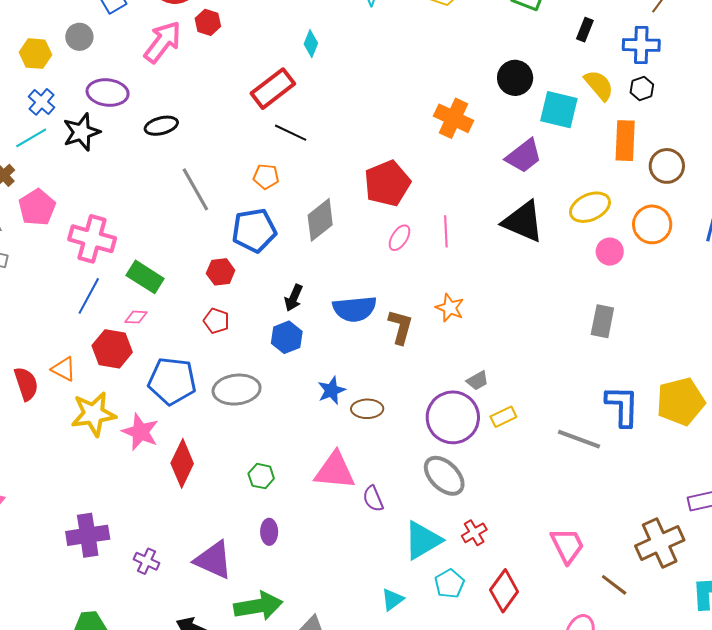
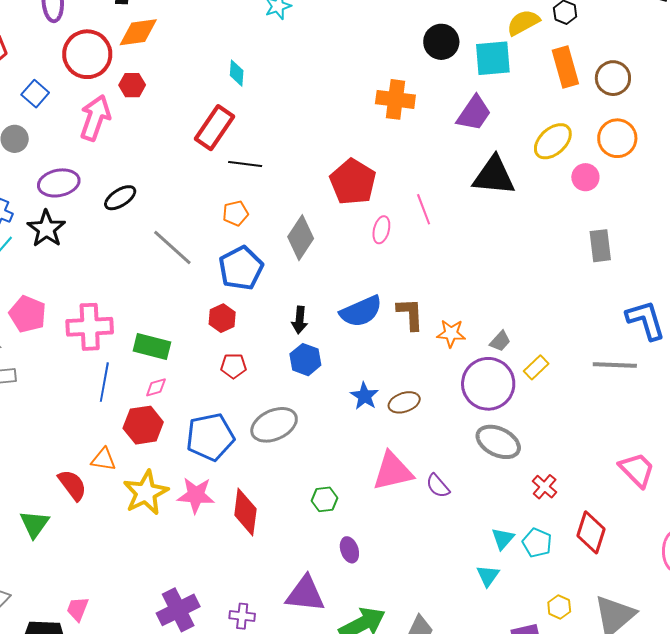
yellow semicircle: (599, 85) -> (523, 23), turned -60
orange star: (450, 308) -> (451, 333), moved
cyan triangle: (423, 540) -> (503, 539), moved, size x0.6

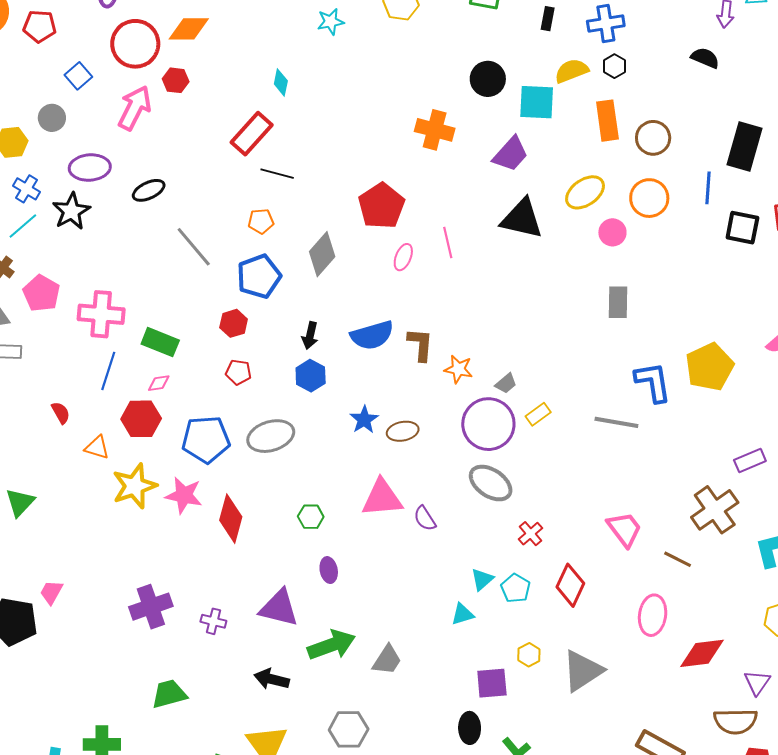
red semicircle: (72, 485) -> (61, 413), moved, size x0.7
cyan triangle: (488, 576) -> (462, 614), turned 30

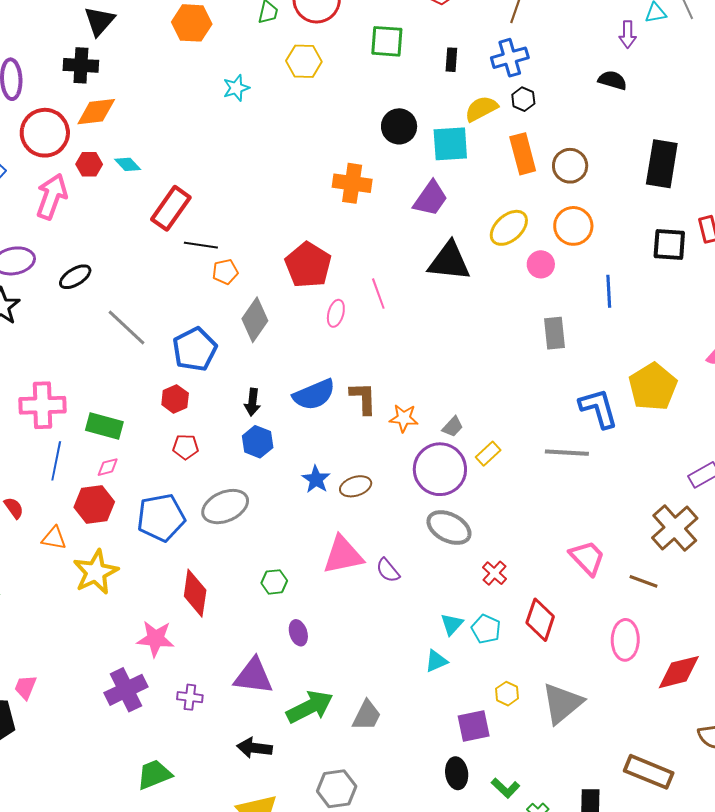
cyan diamond: (281, 82) -> (128, 164), moved, turned -48
blue line: (708, 188) -> (609, 291), moved
orange pentagon: (261, 221) -> (225, 272), moved
pink star: (184, 495) -> (156, 639), moved

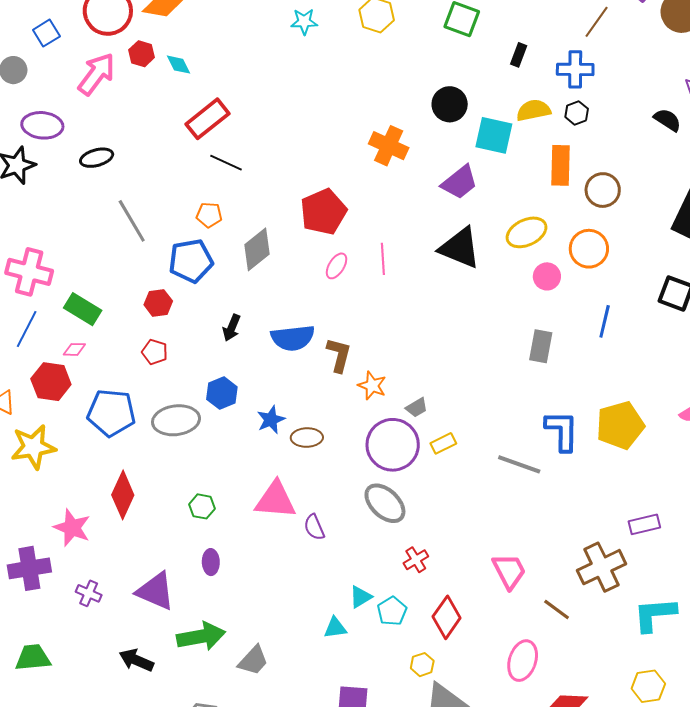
orange pentagon: (225, 272) -> (209, 215), moved
blue hexagon: (258, 442) -> (222, 393), moved
yellow hexagon: (507, 694) -> (422, 665), moved

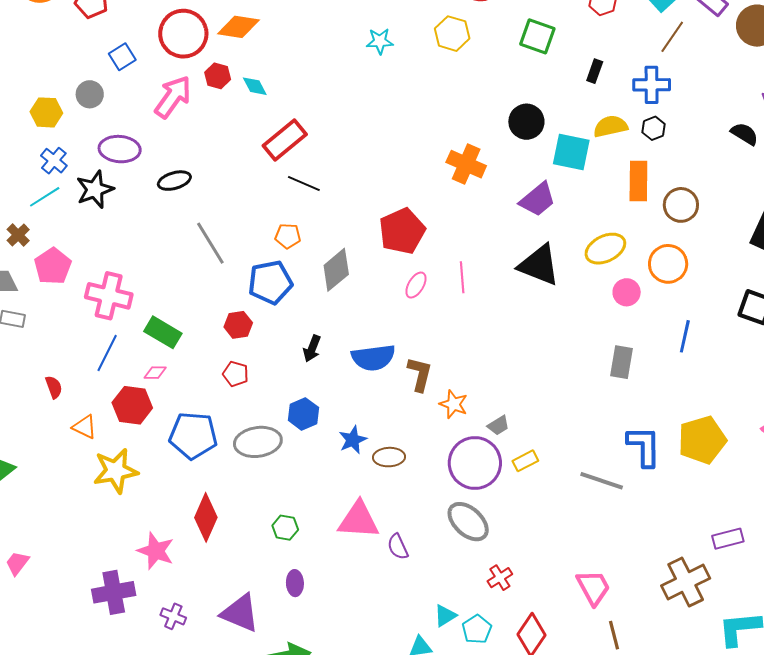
brown line: (557, 610) -> (614, 635), moved, turned 40

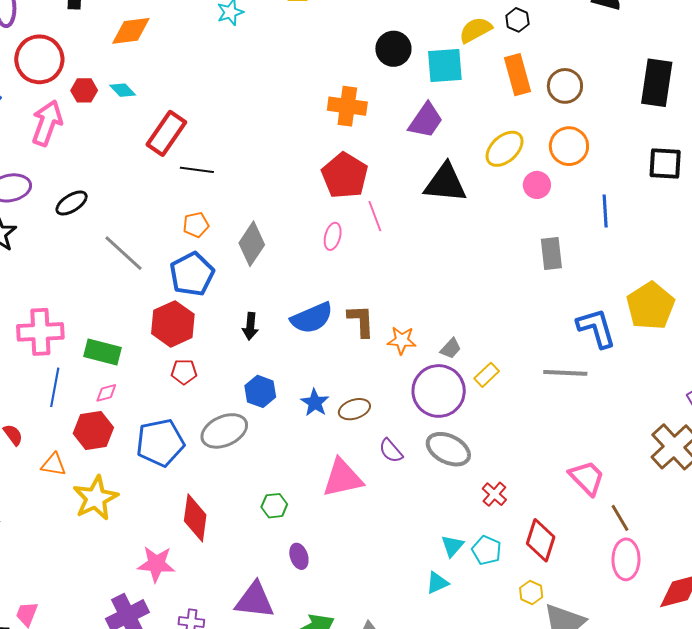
orange diamond: (238, 27) -> (131, 31), moved
red pentagon: (402, 231) -> (345, 176), moved
red hexagon: (238, 325) -> (173, 324), size x1.6
purple semicircle: (398, 547) -> (391, 451), moved

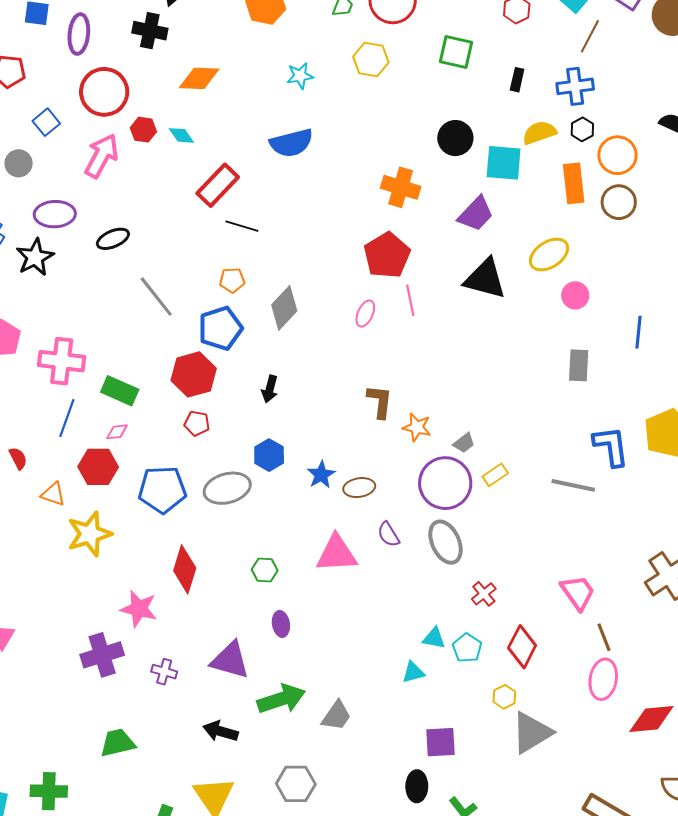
orange circle: (569, 146) -> (617, 155), moved
blue semicircle: (312, 318) -> (291, 143), moved
gray ellipse: (448, 449) -> (446, 542), turned 30
cyan triangle: (452, 546) -> (434, 638), turned 50

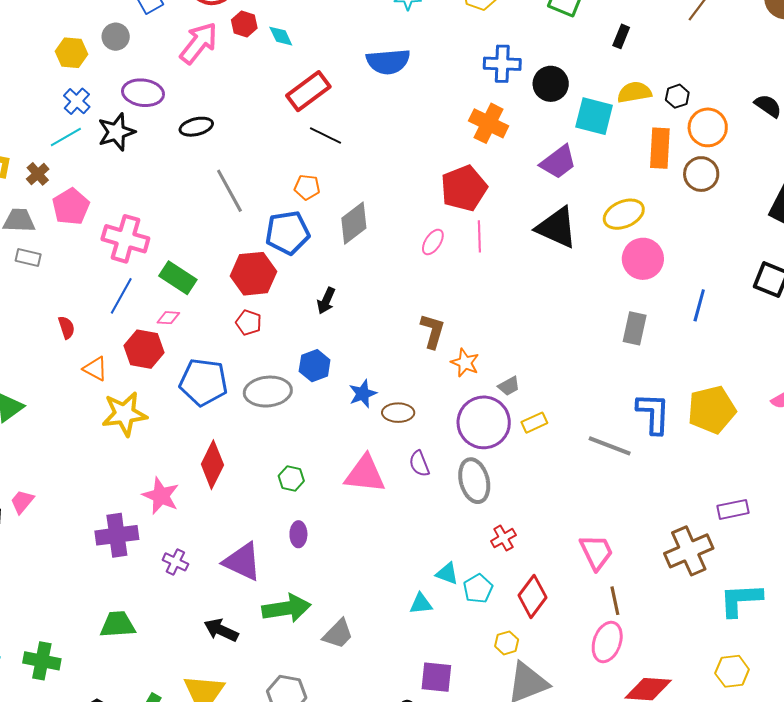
blue cross: (575, 86) -> (502, 64), moved
pink circle: (575, 295) -> (643, 259), size x1.5

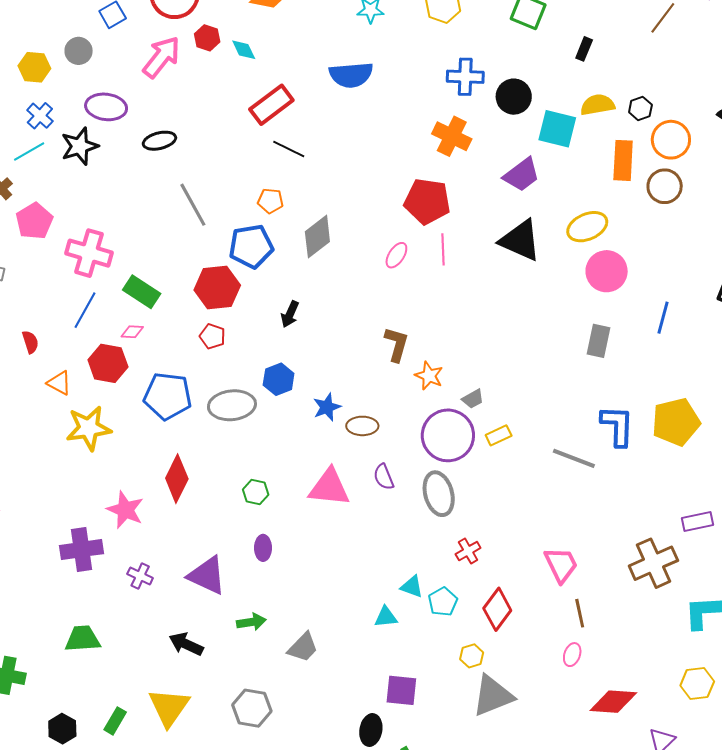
red pentagon: (464, 188) -> (427, 201), turned 30
green arrow: (286, 608) -> (251, 622), size x0.6
pink ellipse: (607, 642) -> (572, 655), size x0.6

